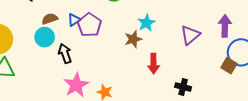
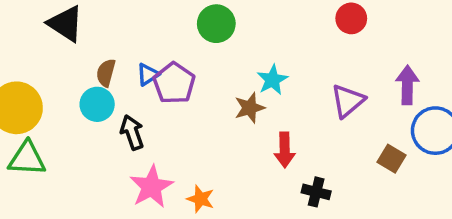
brown semicircle: (50, 19) -> (106, 73), turned -56
brown square: (229, 66) -> (392, 159), moved
black cross: (183, 87) -> (316, 192), moved

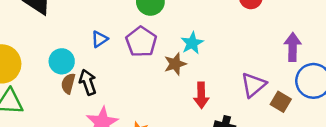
brown semicircle: (106, 73) -> (68, 83), moved
purple pentagon: (174, 83) -> (141, 42), moved
purple triangle: (348, 101) -> (253, 85), moved

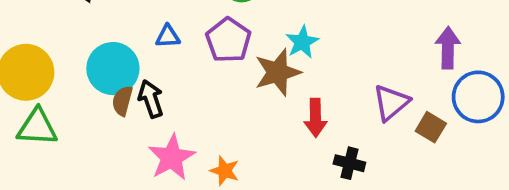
blue triangle: (100, 39) -> (168, 36), turned 30
cyan circle: (62, 61) -> (113, 69), size x1.4
brown star: (175, 64) -> (278, 72), size x1.4

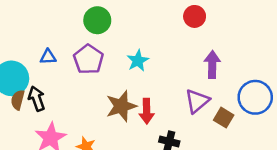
purple arrow: (448, 48) -> (212, 64), moved
brown star: (278, 72) -> (121, 106), moved

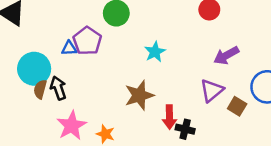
purple pentagon: (88, 59) -> (87, 41), moved
purple arrow: (212, 64) -> (226, 55), turned -120
red arrow: (147, 111) -> (169, 117), moved

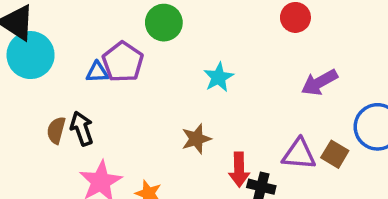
cyan circle: (34, 69) -> (31, 55), moved
purple triangle: (212, 90) -> (299, 154), moved, turned 45
brown star: (139, 95) -> (196, 139), size x0.7

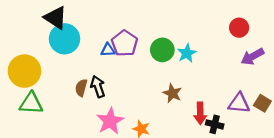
red circle: (295, 17) -> (239, 28), moved
green circle: (164, 23) -> (162, 50), moved
brown star: (196, 139) -> (172, 93), turned -30

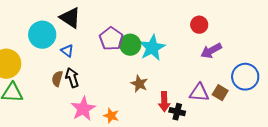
black triangle: (56, 18) -> (70, 18), moved
purple pentagon: (125, 43) -> (111, 39), moved
blue triangle: (108, 50) -> (67, 51), moved, turned 40
cyan star: (187, 53) -> (152, 48), size x1.5

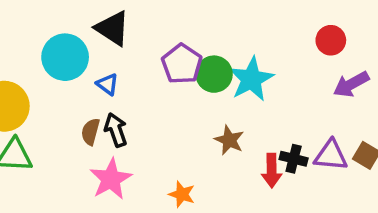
pink star: (83, 109) -> (111, 179), moved
black cross: (177, 112) -> (294, 159), moved

